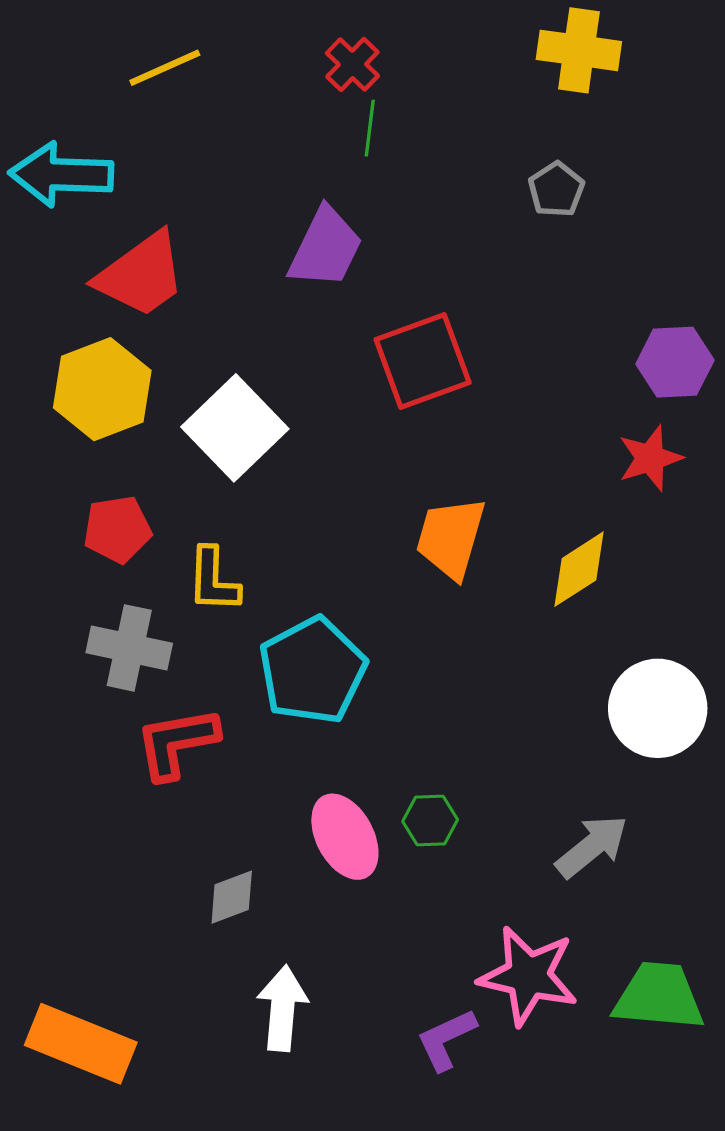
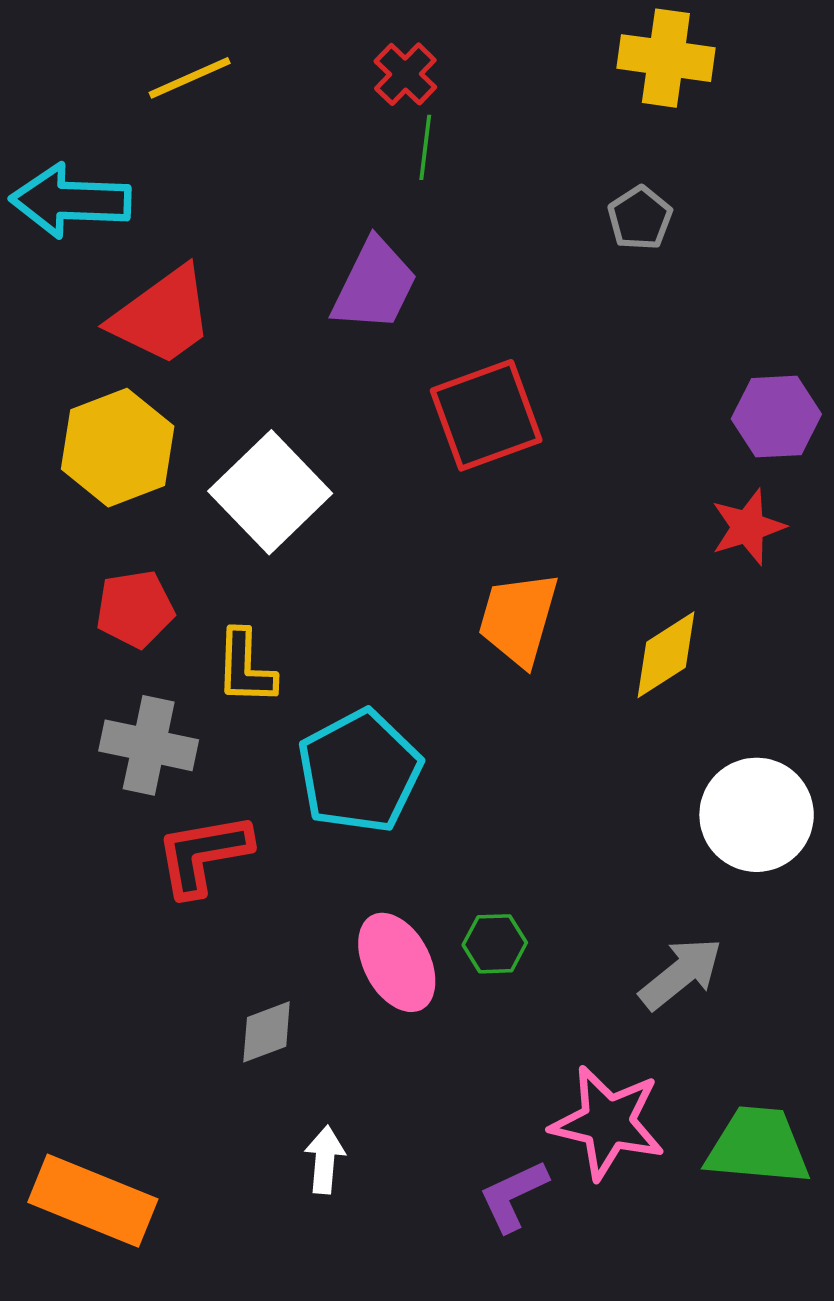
white arrow: (282, 1008) -> (325, 1160), size x0.7

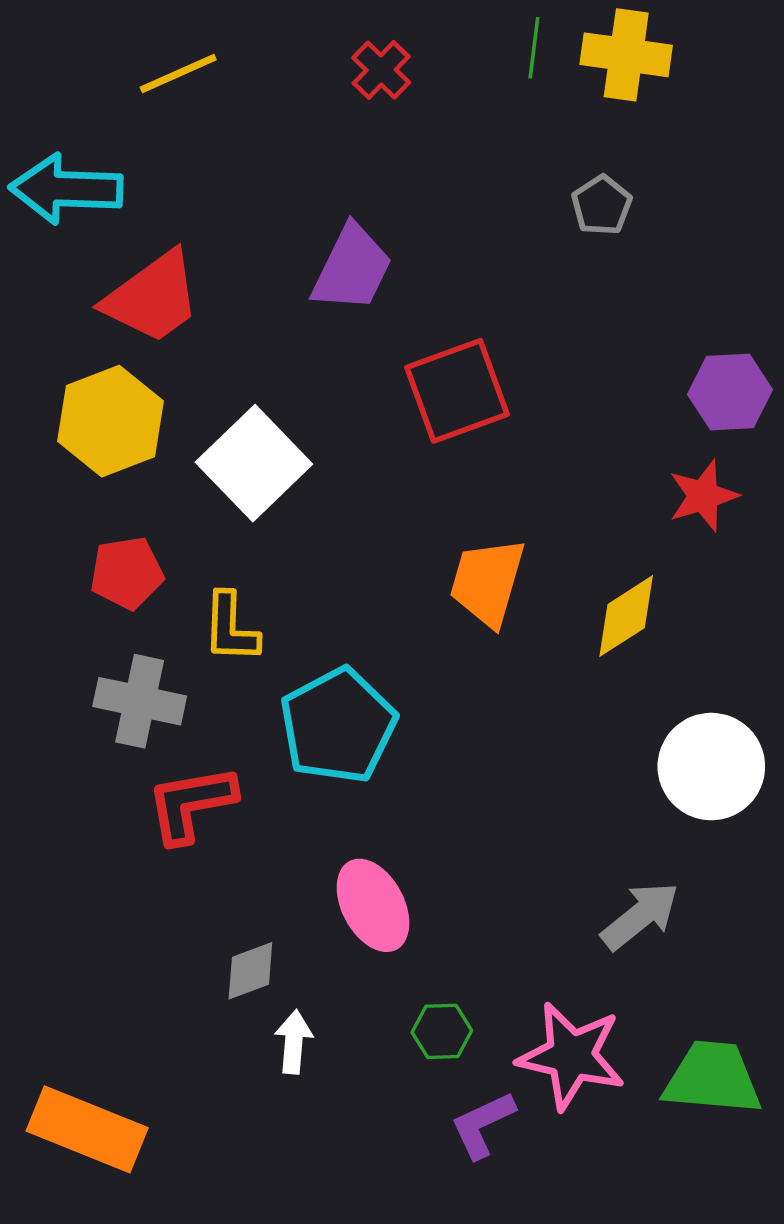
green line: (425, 147) -> (534, 48), moved
green hexagon: (495, 944) -> (442, 1031), moved
white arrow: (325, 1160) -> (294, 1042), moved

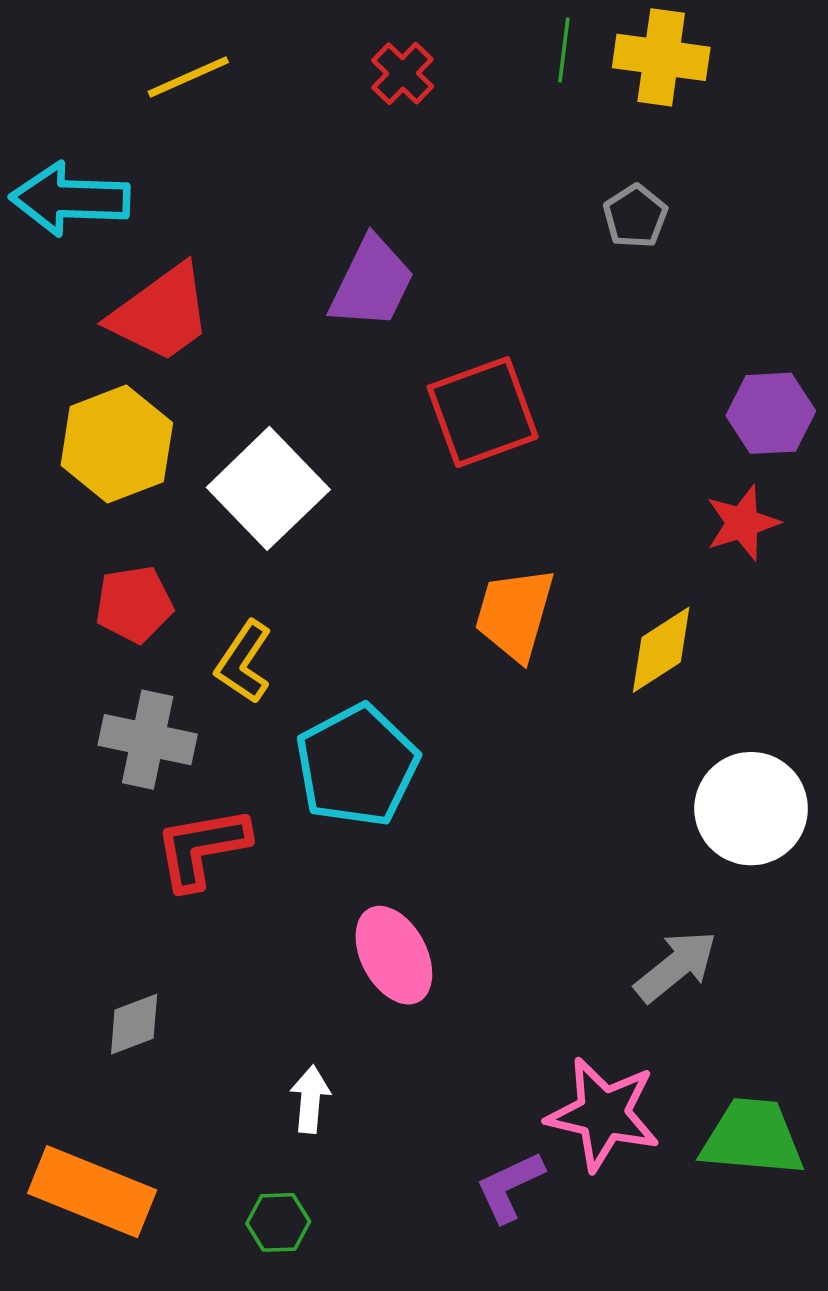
yellow L-shape: (231, 628) -> (244, 662), turned 32
gray diamond: (250, 971) -> (134, 1024), moved
green hexagon: (442, 1031) -> (278, 1222), moved

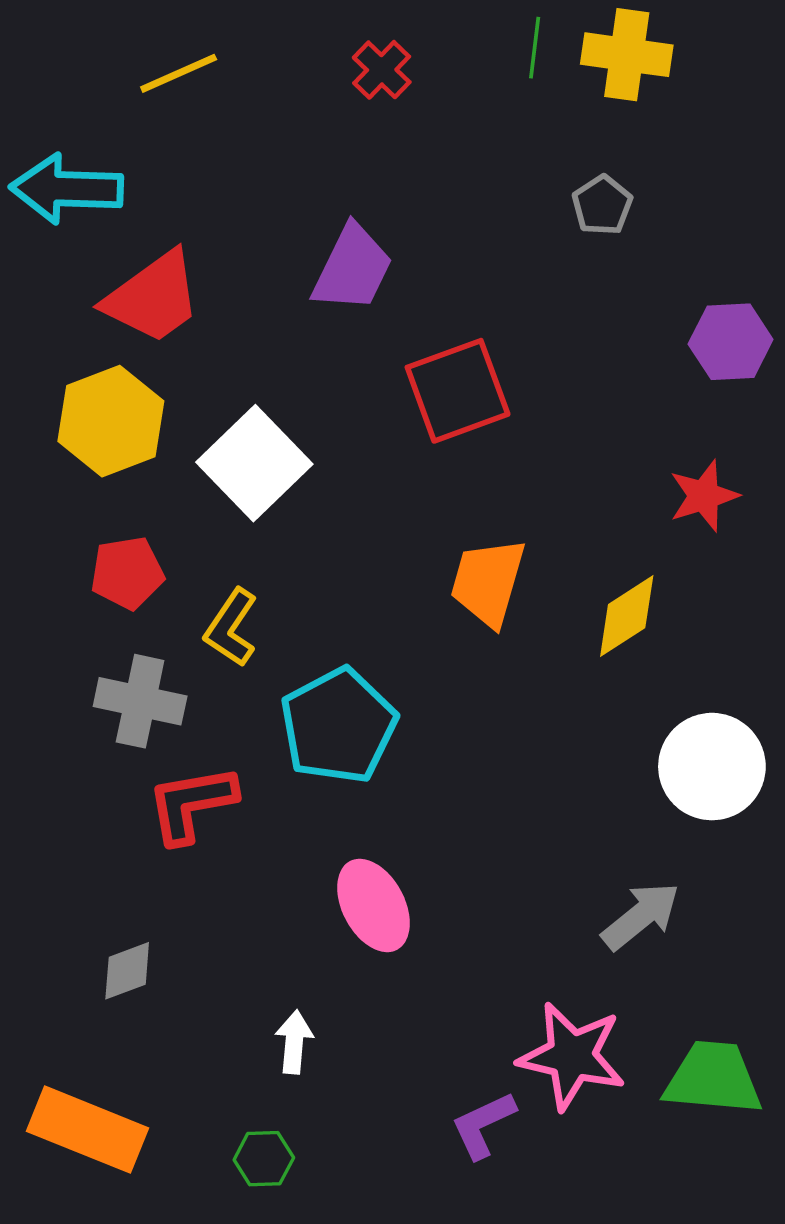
purple hexagon: (771, 413) -> (731, 342), moved

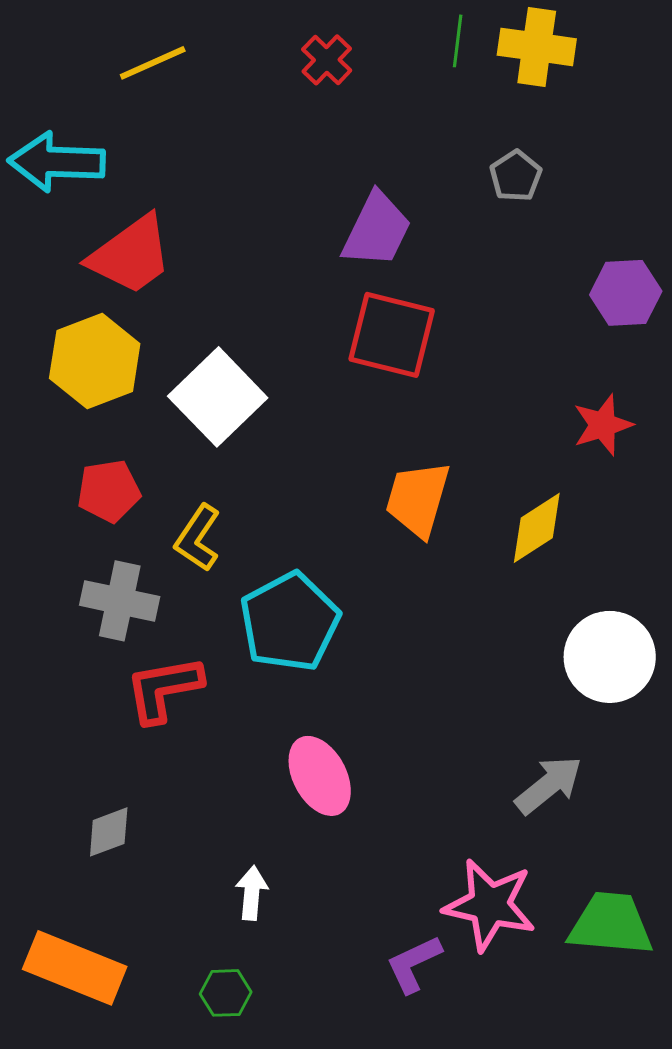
purple trapezoid: (352, 268) -> (377, 230), moved
red square: (458, 391) -> (392, 335), turned 34

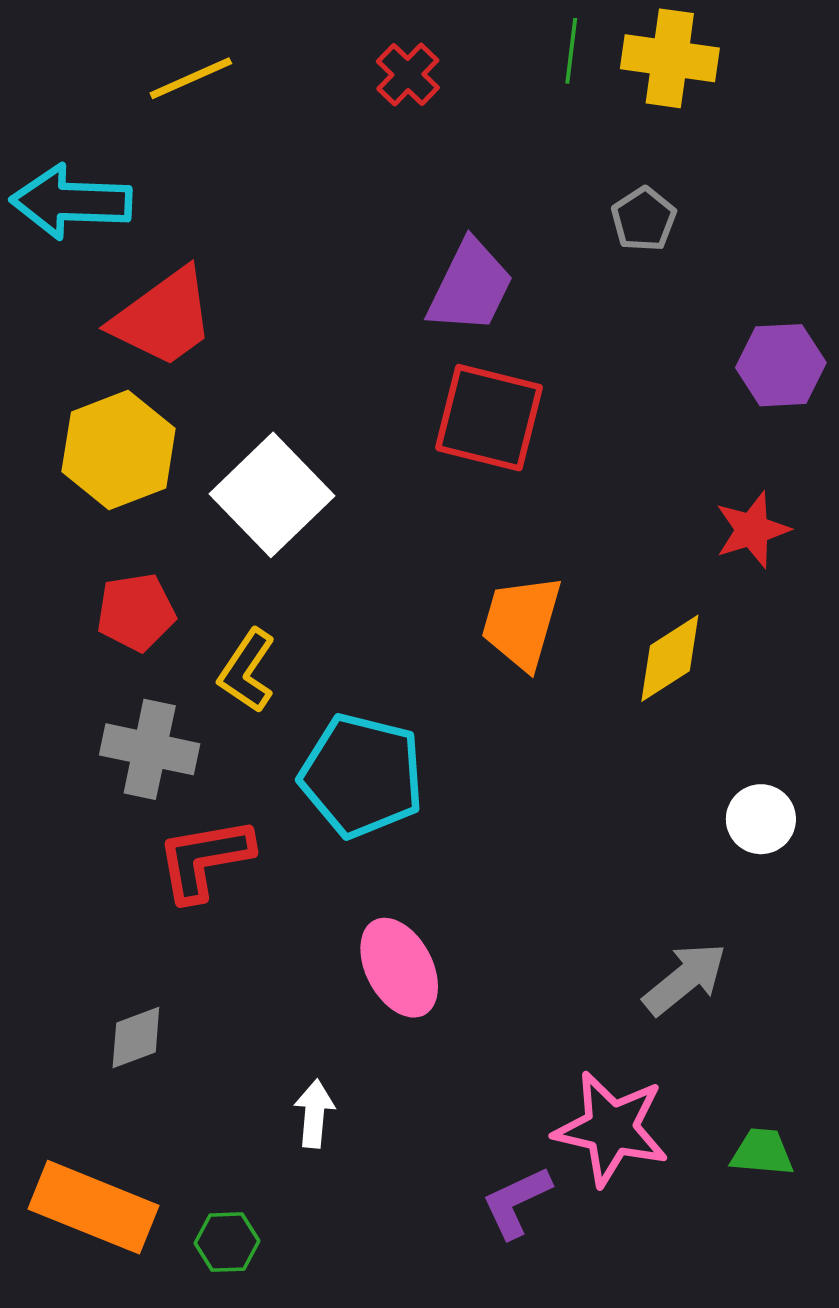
cyan pentagon: (290, 622) -> (362, 776), turned -30
white circle: (610, 657) -> (761, 819), size x0.6
green trapezoid: (611, 924) -> (762, 1152), size x0.6
green hexagon: (226, 993) -> (227, 1242), moved

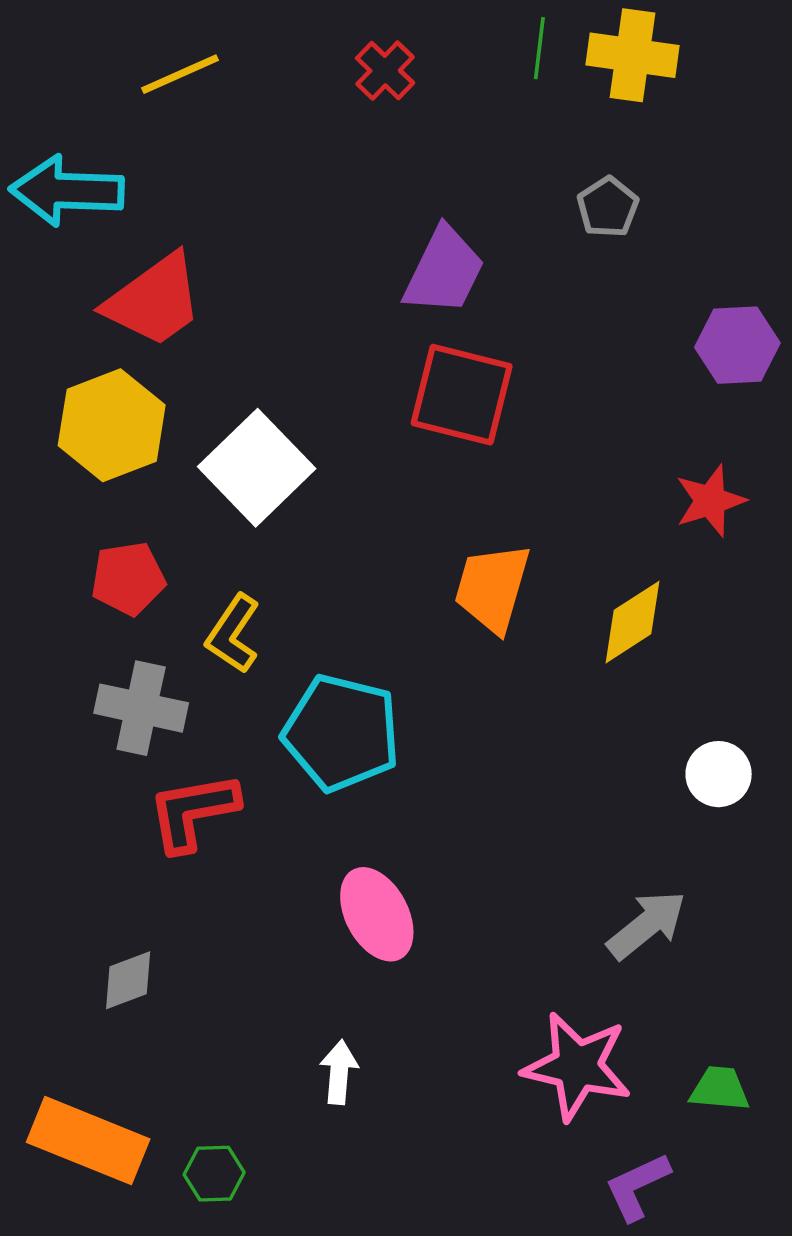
white arrow: (314, 1114) -> (339, 1072), moved
purple L-shape: (516, 1202) -> (637, 1187), moved

